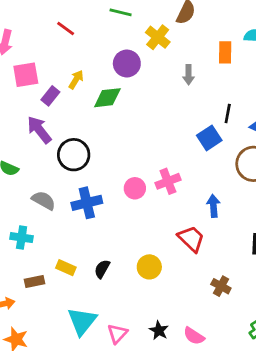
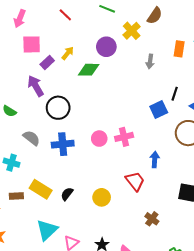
yellow rectangle: (66, 268) -> (41, 189), size x1.5

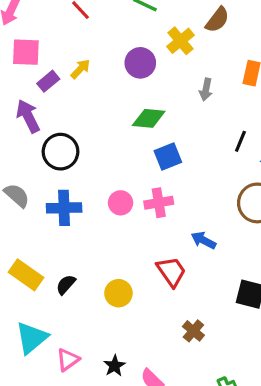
green diamond: (89, 70) -> (149, 118), moved
blue square: (159, 110) -> (168, 156), moved
blue arrow: (155, 159) -> (204, 240), turned -70

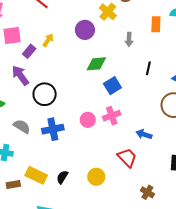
black line: (240, 141) -> (148, 68), moved

